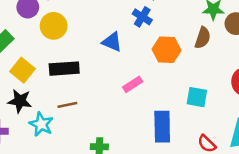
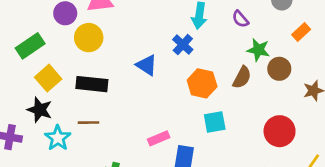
pink rectangle: (133, 84) -> (159, 138), moved
cyan square: (197, 97) -> (215, 122), moved, turned -30

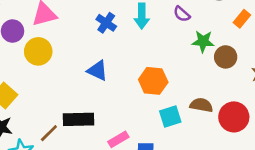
blue cross: (183, 45) -> (106, 23), moved
brown semicircle: (242, 77) -> (201, 105), moved, turned -100
black rectangle: (92, 84) -> (78, 119), moved
brown line: (89, 123) -> (49, 133), turned -36

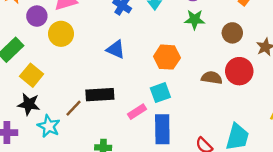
green star: (203, 41) -> (195, 20), moved
cyan square: (170, 117) -> (160, 93), moved
red circle: (234, 117) -> (239, 71), moved

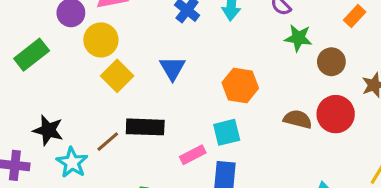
green star: (195, 20) -> (298, 38), moved
blue triangle: (116, 49) -> (172, 68), turned 30
yellow square: (32, 75) -> (117, 76), moved

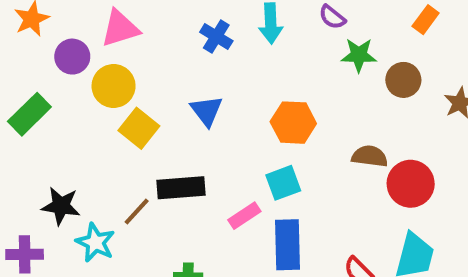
red circle: (336, 114) -> (411, 184), moved

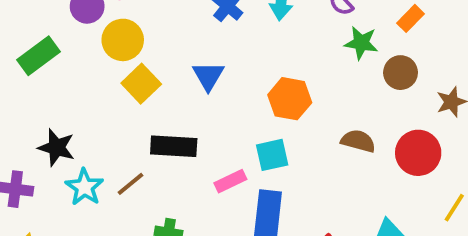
orange rectangle: (426, 20) -> (411, 18), moved
red circle: (411, 184) -> (418, 153), moved
brown line: (137, 211) -> (131, 184), moved

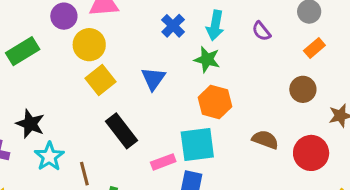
green star: (361, 43) -> (207, 59), moved
black rectangle: (174, 146) -> (122, 131), turned 44
cyan square: (272, 155) -> (197, 144), size x1.4
brown line: (131, 184) -> (84, 174), moved, turned -70

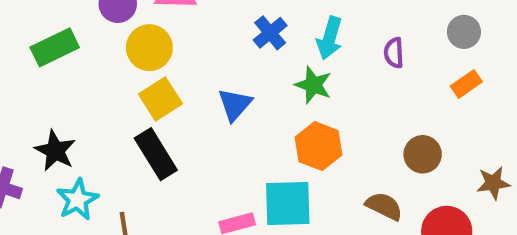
purple semicircle: (261, 31) -> (394, 53), turned 30
brown circle: (303, 89) -> (423, 154), moved
black rectangle: (122, 131) -> (156, 154), moved

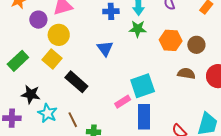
blue cross: (270, 33) -> (111, 11), turned -35
green rectangle: (55, 47) -> (18, 61), moved
yellow square: (160, 99) -> (52, 59), moved
orange hexagon: (318, 146) -> (171, 40), moved

